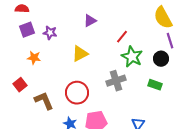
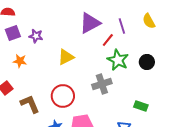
yellow semicircle: (163, 18) -> (149, 21), size x0.7
purple triangle: (90, 21) -> (90, 23), moved, size x1.6
purple line: (170, 41) -> (122, 26), moved
green rectangle: (155, 85) -> (141, 106), moved

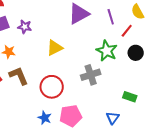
red line: (108, 40) -> (127, 31), moved
brown L-shape: (30, 104) -> (19, 76), moved

